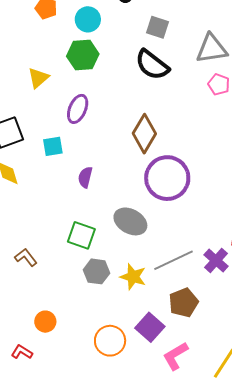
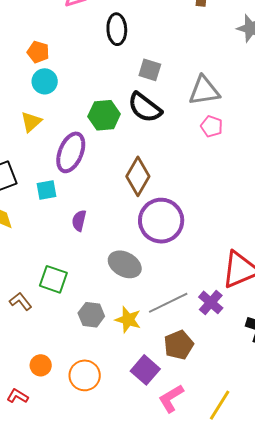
cyan circle: (88, 19) -> (45, 81), moved
green hexagon: (83, 55) -> (104, 115), moved
purple ellipse: (78, 109) -> (71, 152), size x1.4
green square: (81, 235) -> (53, 279), moved
orange circle: (110, 341) -> (85, 375), moved

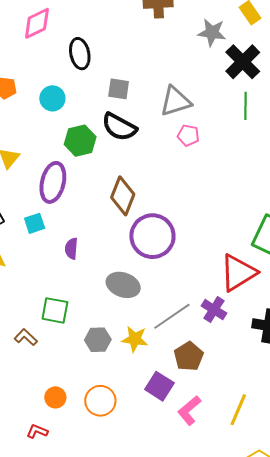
cyan circle: (45, 81) -> (52, 98), moved

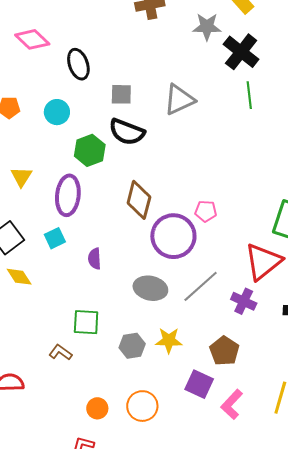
pink diamond: (37, 23) -> (32, 39), turned 76
pink pentagon: (188, 135) -> (206, 211), moved
gray line: (172, 316) -> (201, 286), moved

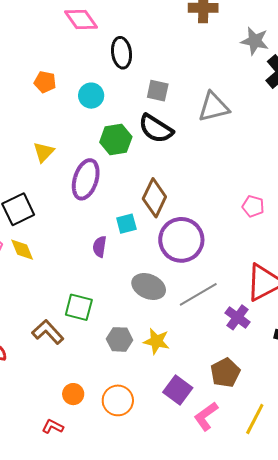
pink pentagon: (206, 211) -> (253, 206), moved
cyan square: (55, 238) -> (126, 224), moved
brown pentagon: (224, 351) -> (225, 373), moved
brown L-shape: (60, 352) -> (48, 332), size x1.4

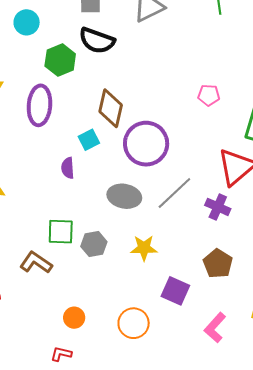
gray hexagon: (120, 339) -> (94, 244), moved
orange circle: (118, 400) -> (134, 323), moved
pink L-shape: (206, 416) -> (215, 328), moved

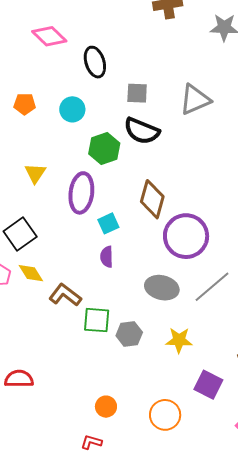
cyan square: (89, 140) -> (108, 223), moved
brown L-shape: (36, 263) -> (65, 295), moved

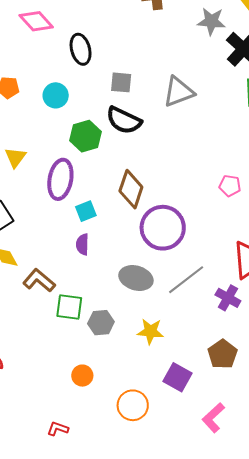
orange circle: (106, 407) -> (82, 376), moved

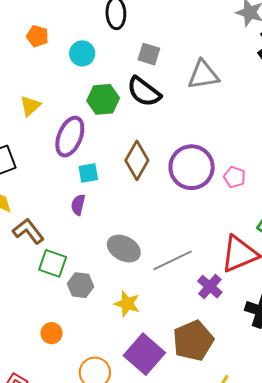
purple circle: (163, 228) -> (192, 167), moved
brown pentagon: (223, 354) -> (193, 341), size x1.4
purple square: (178, 377) -> (144, 354), size x1.4

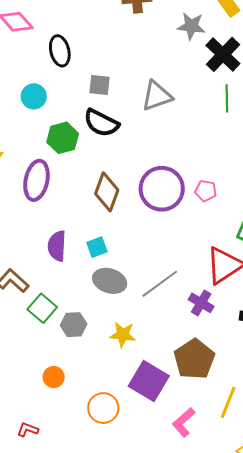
cyan square: (88, 173) -> (97, 247), moved
purple semicircle: (78, 205) -> (57, 246), size x1.4
green square: (53, 263) -> (42, 308), turned 32

